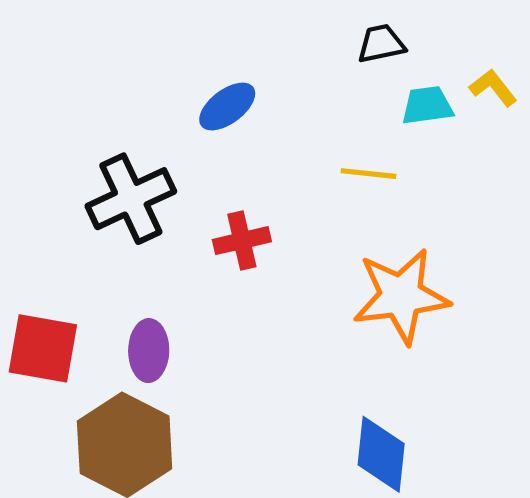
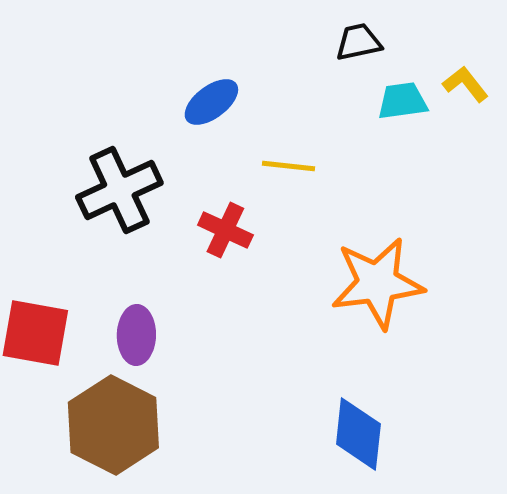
yellow line: (369, 174) -> (288, 166), moved
red cross: (242, 241) -> (225, 230), turned 38

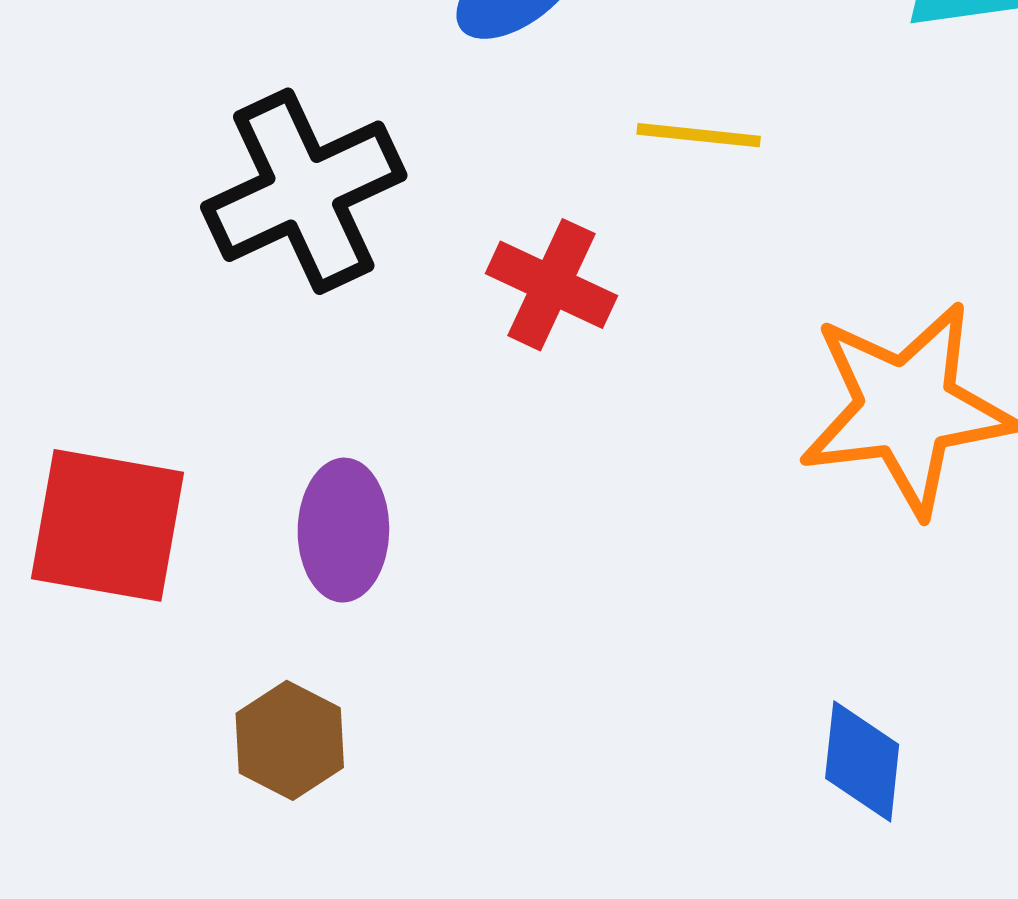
brown hexagon: (113, 425) -> (290, 740), size x0.5
blue diamond: (358, 434) -> (862, 761), size x0.7

